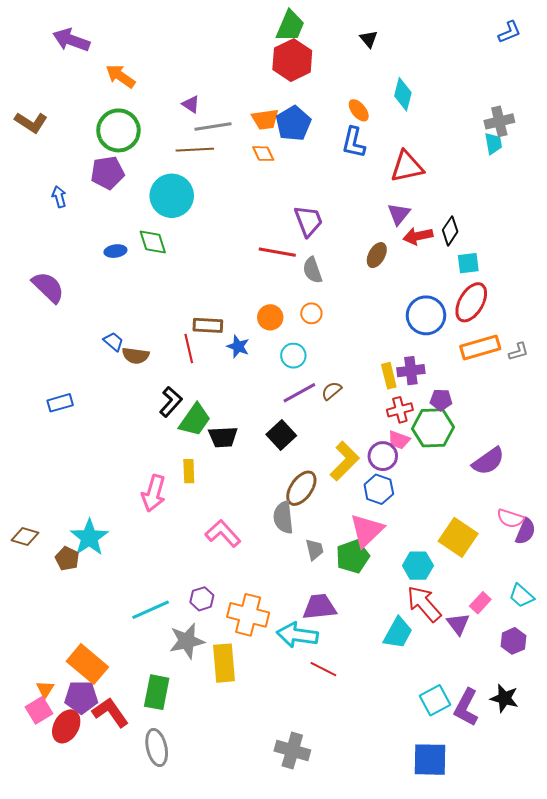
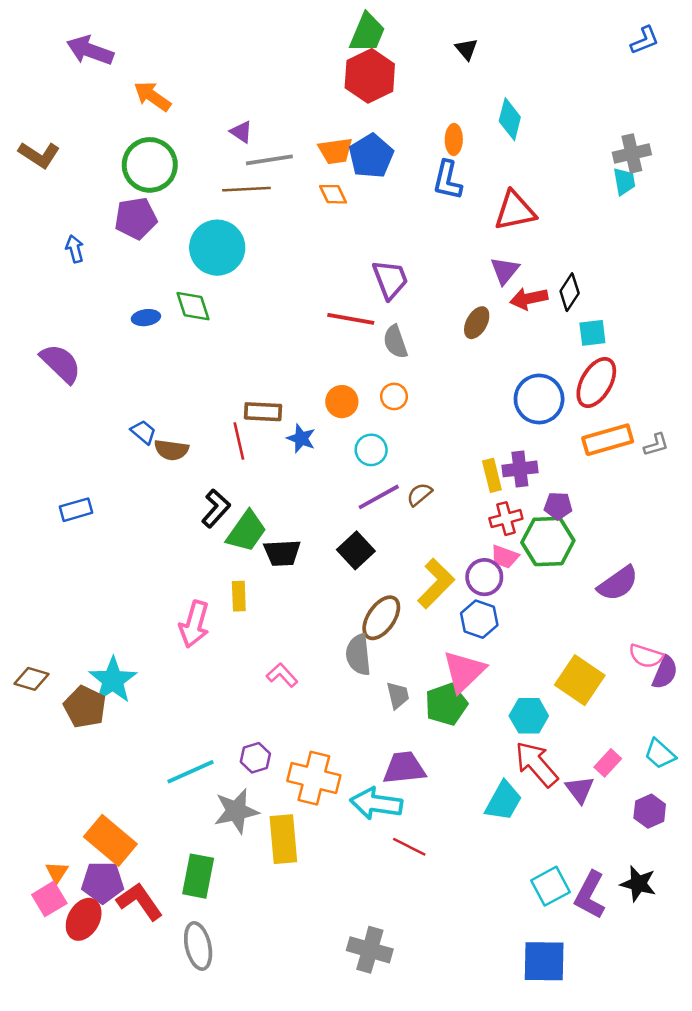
orange ellipse: (359, 110) -> (454, 139), turned 40
pink L-shape: (223, 533) -> (282, 675), size x0.7
brown pentagon: (67, 559) -> (85, 707), size x1.4

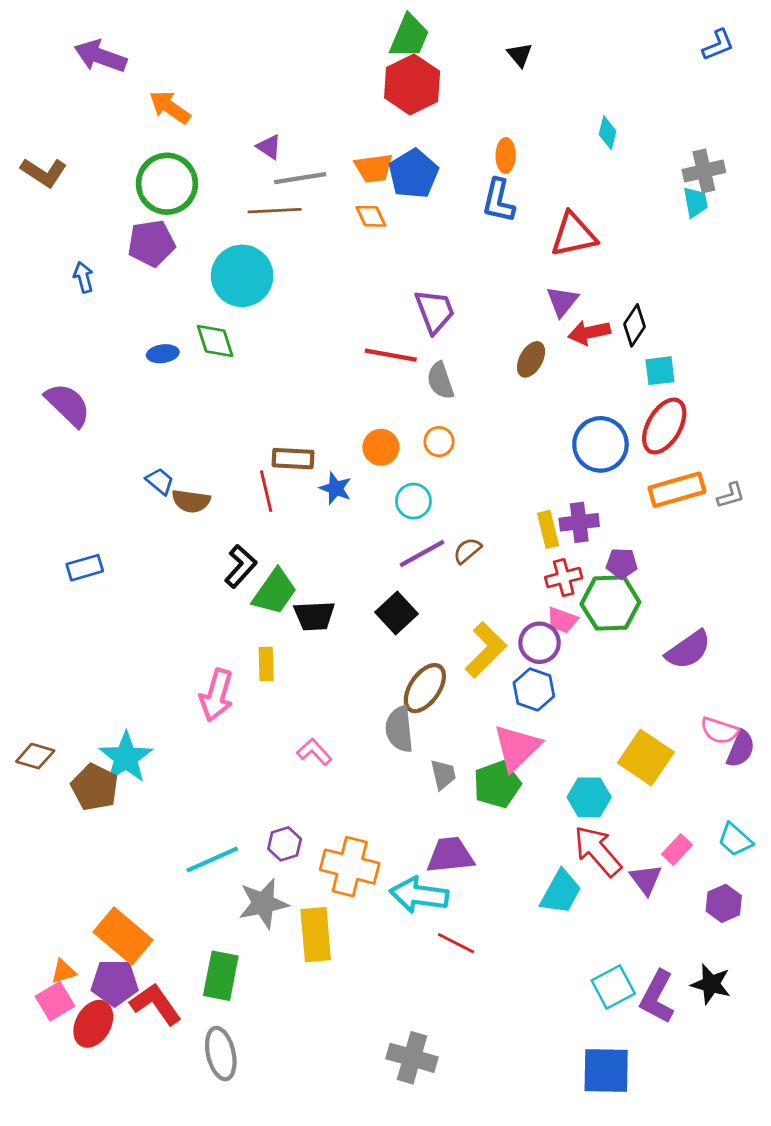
cyan diamond: (510, 119) -> (608, 133), moved, size x0.7
orange triangle: (57, 872) -> (64, 971), turned 40

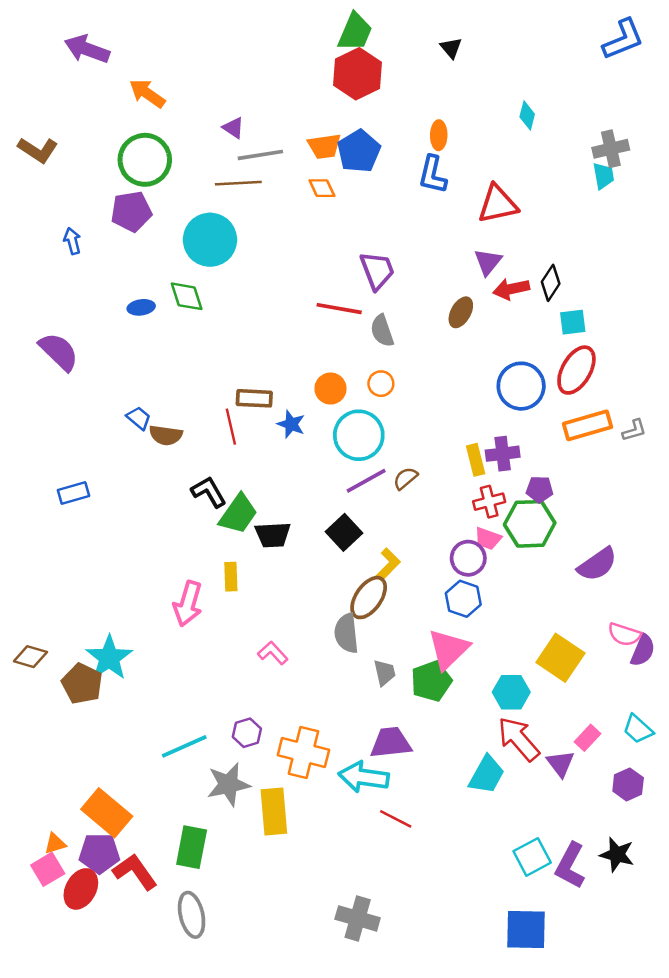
blue L-shape: (718, 45) -> (623, 39), size x1.5
cyan circle: (413, 501) -> (359, 435), size x1.6
black L-shape: (241, 566) -> (209, 492), turned -72
yellow L-shape: (486, 650) -> (388, 564), moved, size x0.7

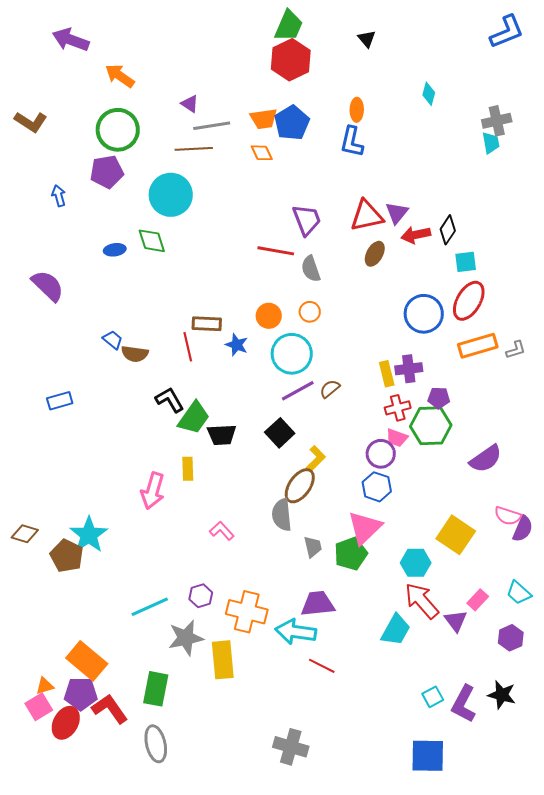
red triangle: (498, 204) -> (367, 216), moved
cyan square: (532, 857) -> (433, 697), size x0.7

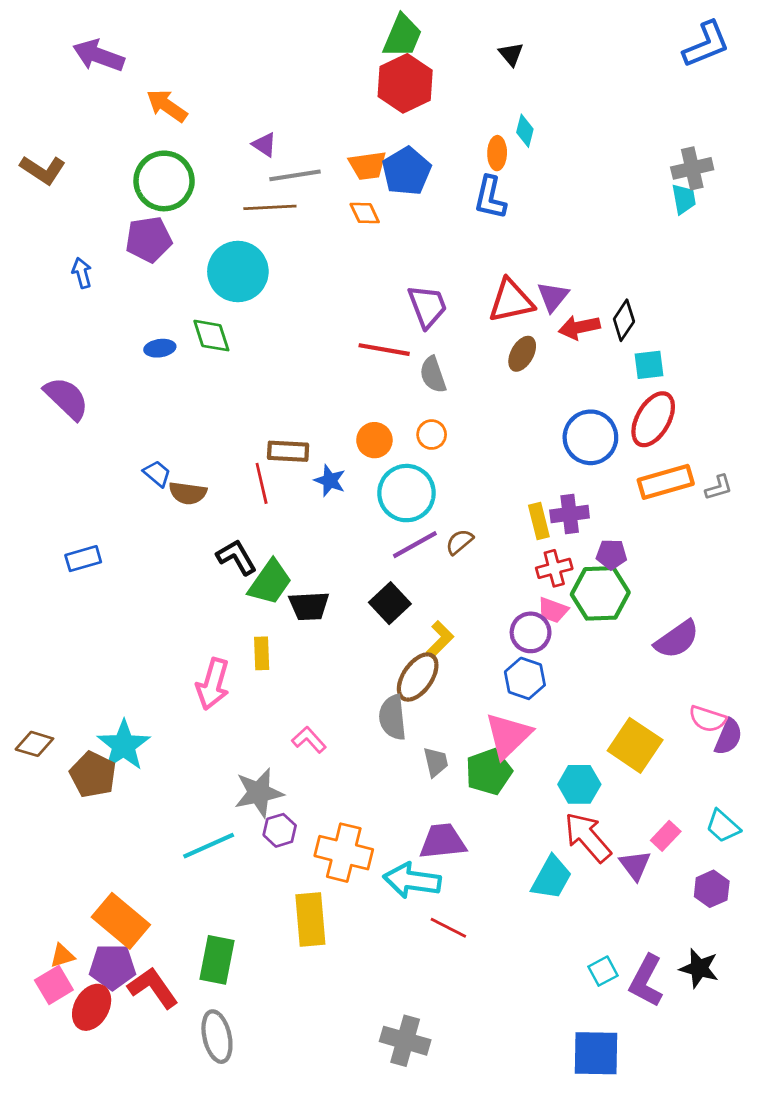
cyan diamond: (429, 94) -> (525, 131), moved
gray star: (186, 638) -> (259, 793), moved

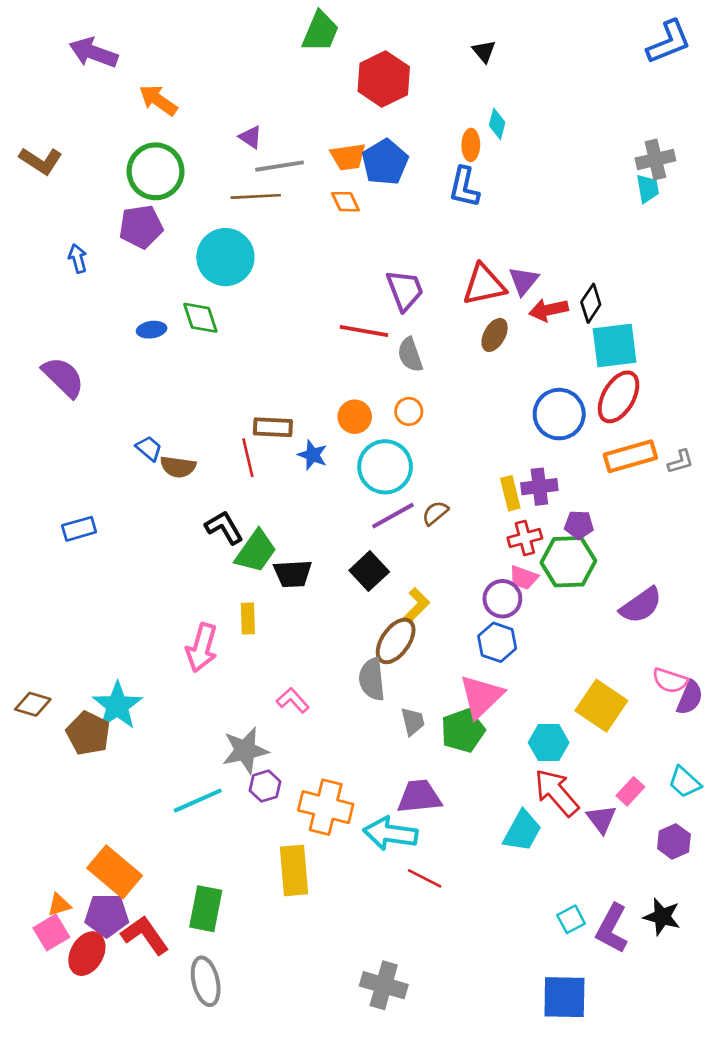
green trapezoid: (402, 36) -> (320, 32), moved
cyan square: (649, 365) -> (615, 345), size x1.6

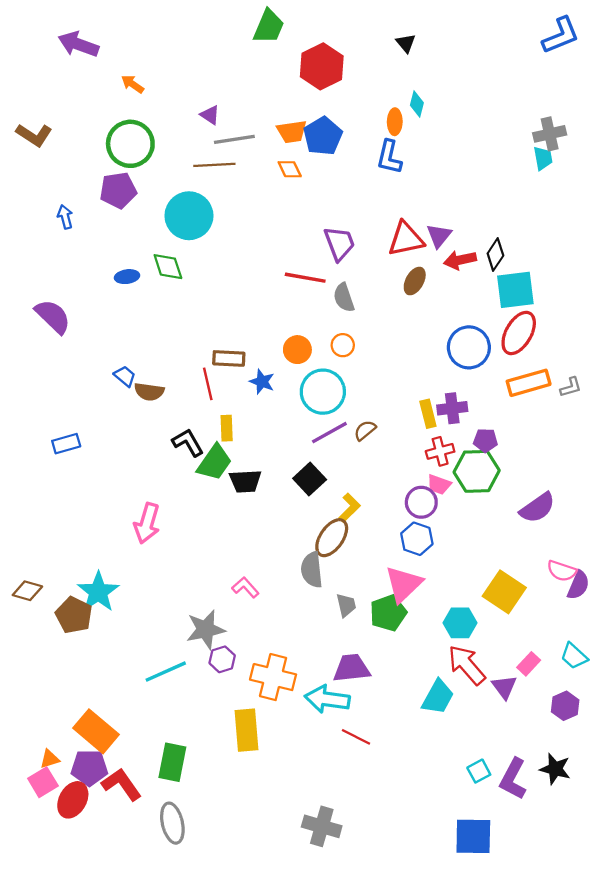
orange arrow: (158, 100) -> (133, 84), size x0.7
yellow rectangle: (248, 619) -> (227, 428), moved
pink arrow: (202, 648) -> (147, 523), moved

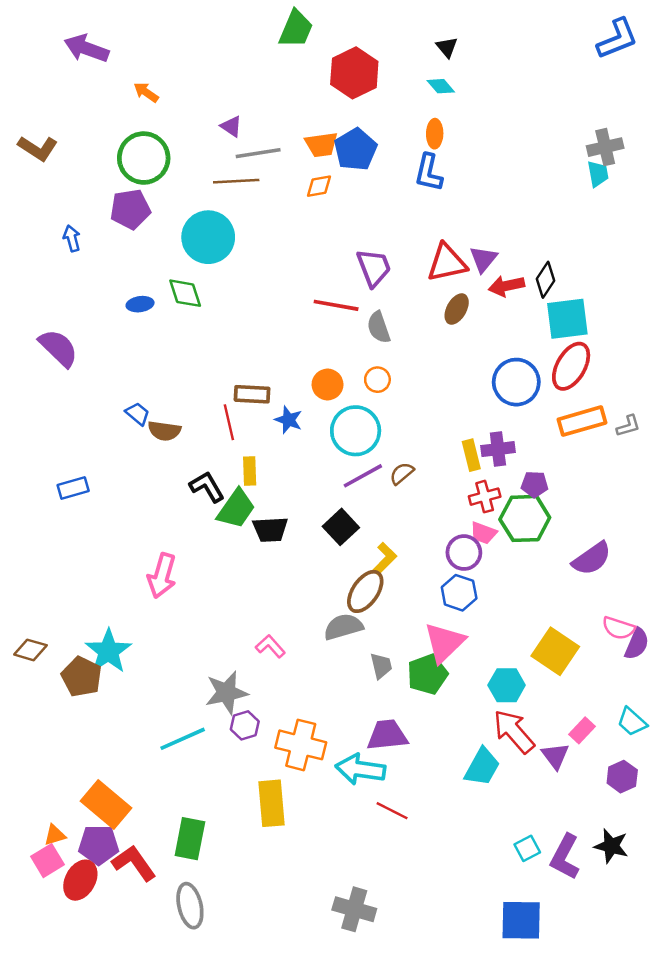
cyan diamond: (417, 104) -> (441, 86), moved, turned -55
orange diamond: (290, 169) -> (319, 186), turned -75
gray semicircle: (312, 570) -> (343, 627), turned 80

